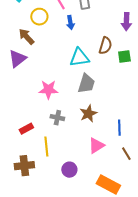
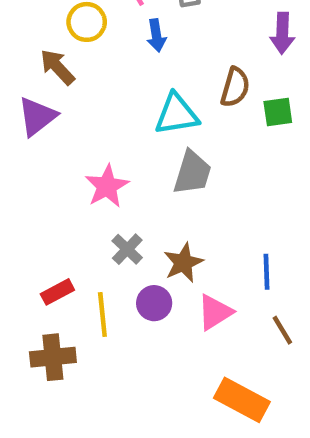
pink star: (48, 90) -> (107, 186), turned -30
brown star: (88, 114) -> (183, 263), moved
gray cross: (57, 118) -> (127, 249), turned 32
red rectangle: (26, 129) -> (57, 292), moved
purple circle: (69, 170) -> (154, 303), moved

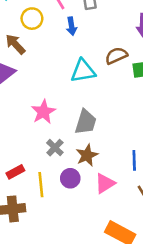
brown semicircle: (235, 87) -> (116, 56), turned -130
gray trapezoid: (192, 173) -> (86, 122), moved

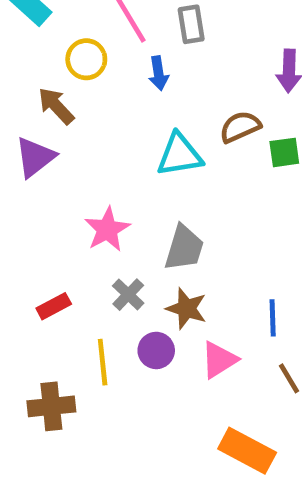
brown star: (87, 155) -> (186, 309), turned -30
red rectangle: (15, 172) -> (54, 306), moved

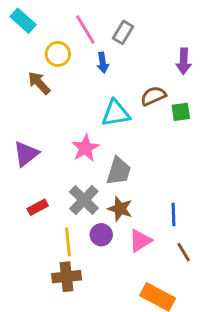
gray rectangle: (191, 24) -> (123, 32), turned 40
purple triangle: (35, 157) -> (26, 154), moved
pink star: (107, 229) -> (85, 148), moved
gray cross: (128, 295) -> (84, 200), size x1.5
brown cross: (51, 406) -> (67, 277), moved

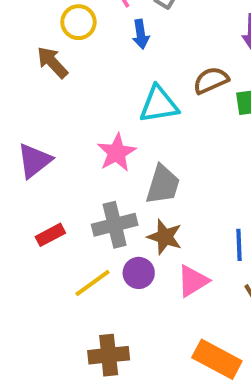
gray cross: (84, 200) -> (115, 225), turned 32
yellow line: (68, 242) -> (93, 283), turned 60
brown cross: (67, 277) -> (109, 355), moved

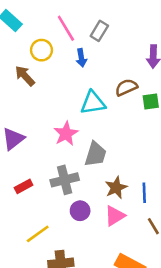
brown star: (165, 237) -> (116, 188), moved, turned 30
yellow line: (93, 283) -> (38, 234), moved

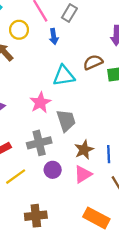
gray trapezoid: (95, 154) -> (66, 121), turned -35
yellow line: (38, 234) -> (16, 177), moved

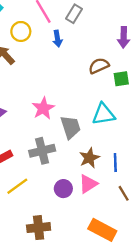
cyan triangle: (64, 76) -> (104, 114), moved
purple circle: (53, 170) -> (63, 189), moved

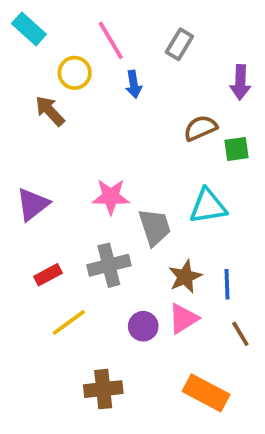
gray rectangle: (74, 14) -> (179, 44), moved
pink star: (43, 108) -> (111, 197), turned 30

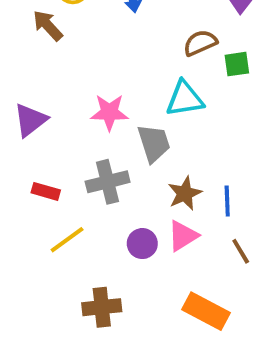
cyan triangle: (208, 206) -> (185, 99), moved
red rectangle: (48, 275) -> (46, 191), turned 44

